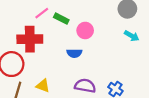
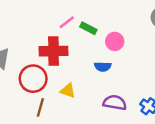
yellow triangle: (43, 86) -> (68, 91), moved

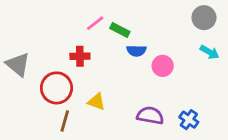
pink circle: (115, 41) -> (163, 66), moved
red cross: (54, 51) -> (80, 56), size x0.6
blue semicircle: (103, 67) -> (136, 51), moved

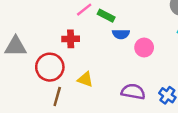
gray triangle: (18, 65) -> (16, 46), turned -40

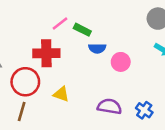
red cross: (71, 39) -> (46, 53), size x1.5
brown line: (57, 96) -> (22, 111), moved

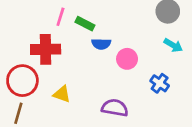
pink line: (60, 24) -> (60, 17), turned -35
blue cross: (144, 110) -> (160, 83), moved

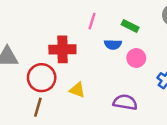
pink line: (60, 17) -> (92, 21), moved
green rectangle: (85, 24) -> (130, 26), moved

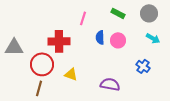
green rectangle: (130, 26) -> (118, 13), moved
blue semicircle: (113, 44) -> (100, 37), turned 88
pink circle: (136, 58) -> (118, 40), moved

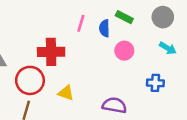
blue semicircle: (100, 37) -> (104, 28), moved
blue cross: (143, 66) -> (155, 83), turned -32

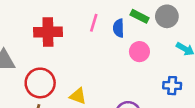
gray circle: (163, 17) -> (167, 16), moved
red cross: (51, 52) -> (48, 32), moved

